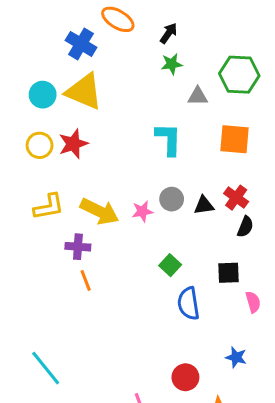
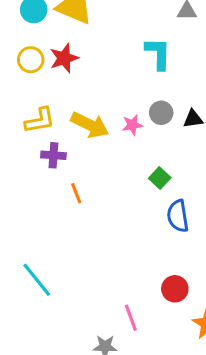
purple cross: (78, 247) -> (53, 155), moved

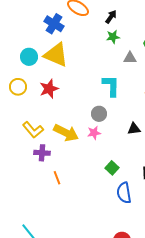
yellow circle: (31, 60) -> (18, 87), moved
gray circle: (161, 113) -> (99, 114), moved
yellow L-shape: (40, 120) -> (33, 130), turned 60

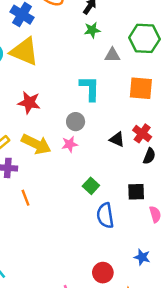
red star: (49, 89) -> (29, 103), moved, turned 30
black triangle: (134, 129) -> (117, 139), turned 32

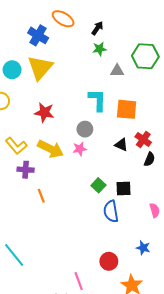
yellow triangle: (24, 51) -> (40, 68), turned 48
orange square: (141, 88) -> (127, 109), moved
black square: (136, 192) -> (123, 188), moved

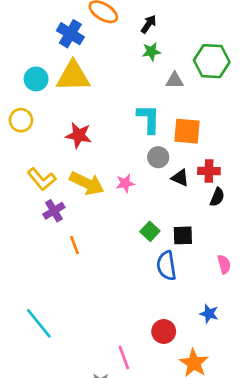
yellow triangle: (40, 68) -> (73, 76), turned 48
gray circle: (85, 129) -> (158, 157), moved
red cross: (143, 139) -> (209, 171), turned -35
purple cross: (26, 170) -> (54, 211), turned -35

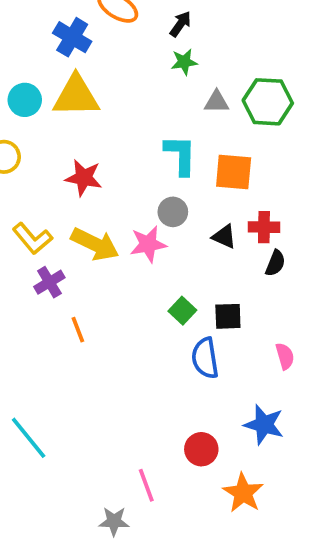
green hexagon: (212, 61) -> (268, 102), moved
gray circle: (158, 157) -> (173, 212), moved
pink star: (125, 183) -> (148, 244), size x1.4
blue star: (209, 314) -> (264, 425), size x1.5

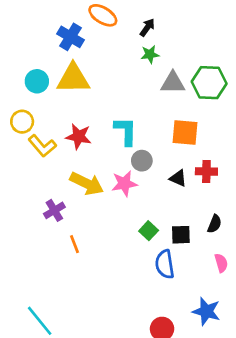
gray triangle: (217, 102) -> (173, 83), size x1.4
cyan L-shape: (180, 155) -> (126, 131), moved
yellow L-shape: (32, 238) -> (42, 146), moved
black semicircle: (275, 263) -> (215, 224), moved

